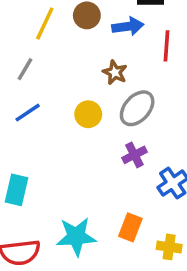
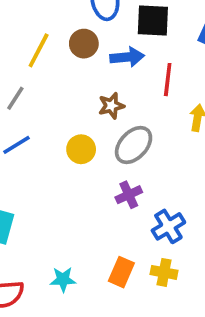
brown star: (115, 72) -> (111, 106), turned 30
cyan star: (76, 237) -> (63, 279), size x0.6
yellow cross: (169, 247) -> (164, 272), moved

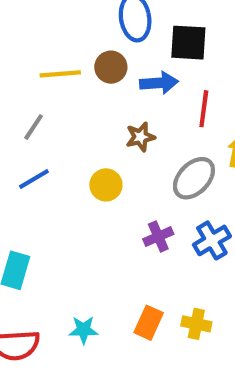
yellow line: (39, 50) -> (60, 74), turned 57
gray ellipse: (134, 145) -> (194, 178), moved
blue cross: (168, 226) -> (212, 240), moved

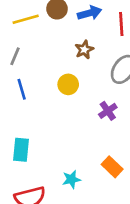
blue line: (34, 179) -> (22, 89), turned -65
orange rectangle: (149, 323) -> (112, 167), turned -60

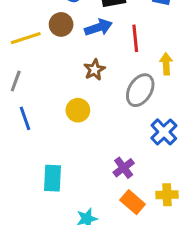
purple cross: (108, 111) -> (124, 168), moved
cyan rectangle: (21, 150) -> (52, 178), moved

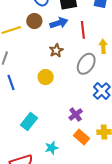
cyan rectangle: (52, 178) -> (29, 121), turned 36

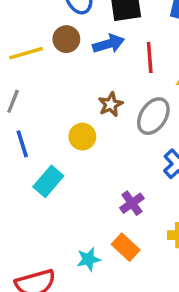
brown star: (56, 50) -> (111, 104), moved
cyan rectangle: (29, 121) -> (48, 181), moved
orange rectangle: (81, 137) -> (126, 247), moved

